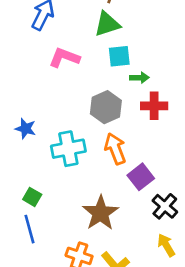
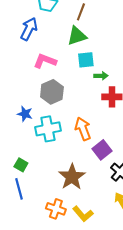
gray hexagon: (106, 107) -> (52, 92), moved
blue star: (25, 129) -> (25, 114), moved

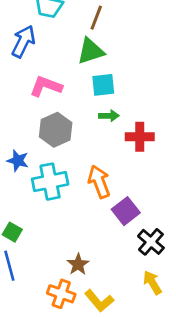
green arrow: (101, 76) -> (109, 116), moved
brown star: (72, 177) -> (78, 264), moved, size x0.6

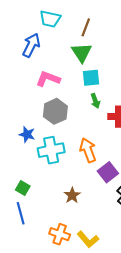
green triangle: (91, 51) -> (82, 53), turned -45
green arrow: (109, 116) -> (95, 101), turned 72
brown star: (78, 264) -> (72, 195), moved

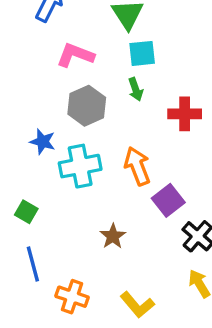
green arrow: (95, 101) -> (136, 89), moved
green square: (23, 188) -> (26, 212), moved
orange cross: (60, 234) -> (72, 297), moved

